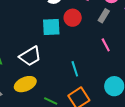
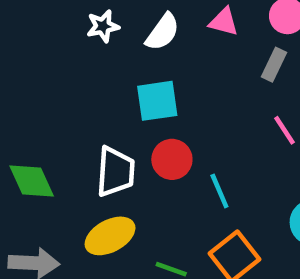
red circle: (73, 18) -> (172, 159), moved
white trapezoid: (30, 56) -> (116, 172), turned -50

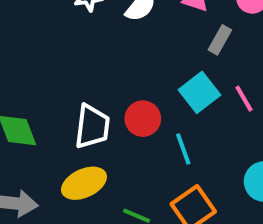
gray rectangle: (274, 65) -> (220, 40), moved
cyan square: (157, 101) -> (199, 92), moved, turned -33

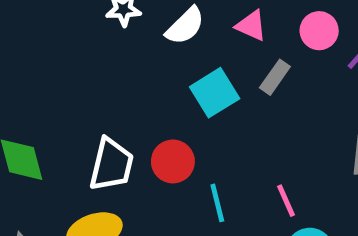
cyan square: (199, 92) -> (215, 93), moved
pink line: (244, 99) -> (286, 201), moved

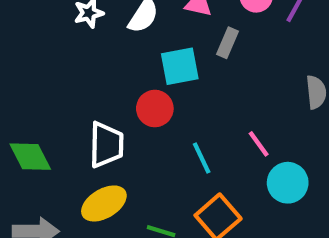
cyan square: (215, 93) -> (180, 66), turned 33
red circle: (173, 161) -> (155, 109), moved

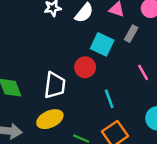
cyan square: (180, 66) -> (102, 44), turned 30
pink line: (259, 144) -> (143, 72), moved

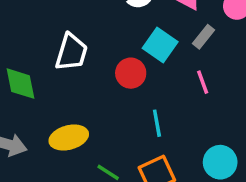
pink line: (143, 72) -> (203, 82), moved
white trapezoid: (55, 85) -> (71, 52), moved

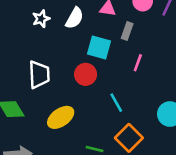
pink line: (203, 82) -> (138, 63), turned 60
yellow ellipse: (69, 138) -> (61, 117), moved

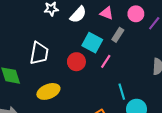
pink line: (138, 63) -> (106, 61), moved
cyan line: (116, 103) -> (122, 92), moved

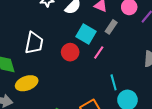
yellow ellipse: (48, 91) -> (27, 83), moved

